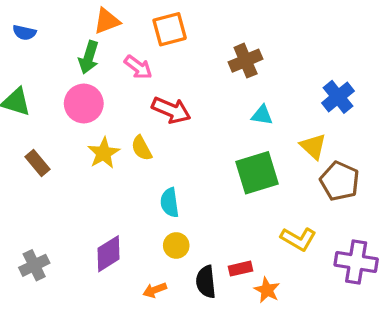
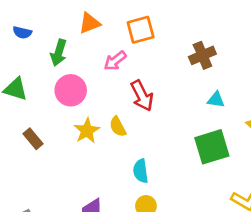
green arrow: (89, 57) -> (59, 53), moved
pink arrow: (138, 67) -> (115, 61), turned 105
red arrow: (171, 110) -> (142, 96), turned 40

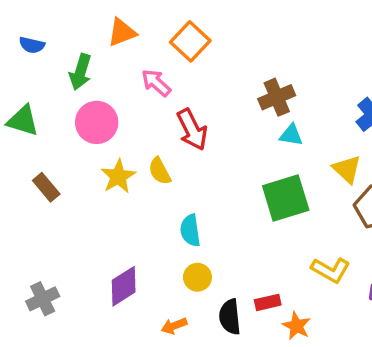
orange square: (141, 30) -> (190, 41), turned -32
brown cross: (202, 55) -> (277, 97), moved
pink arrow: (115, 61) -> (156, 83), turned 80

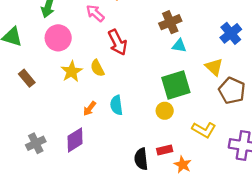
yellow circle: (197, 277) -> (165, 111), moved
gray cross: (43, 299) -> (36, 143), moved
orange arrow: (174, 326) -> (90, 109), moved, turned -32

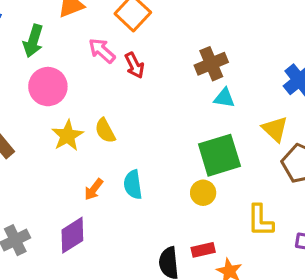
red arrow: (118, 42) -> (134, 65), moved, size x0.7
yellow L-shape: (204, 130) -> (260, 220), turned 60

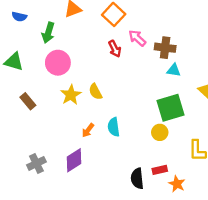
pink arrow: (102, 51) -> (137, 38), moved
brown cross: (211, 64) -> (165, 48), turned 30

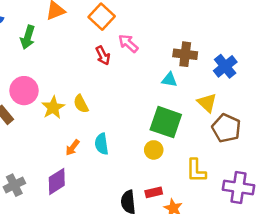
brown cross: (165, 48) -> (185, 54), moved
pink circle: (58, 63) -> (24, 91), moved
green square: (170, 108) -> (166, 122), turned 36

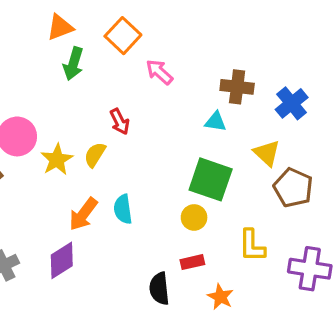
green arrow: (28, 37) -> (73, 64), moved
red arrow: (103, 55) -> (120, 122), moved
yellow semicircle: (81, 104) -> (95, 155), turned 60
orange arrow: (72, 148) -> (83, 214), size x1.5
red rectangle: (154, 192) -> (192, 262), moved

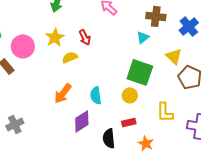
cyan triangle: (216, 122) -> (143, 37), turned -48
yellow semicircle: (95, 155) -> (70, 57), turned 35
yellow star: (57, 160) -> (55, 37), moved
cyan semicircle: (123, 209) -> (96, 95), moved
purple diamond: (62, 260) -> (82, 121), moved

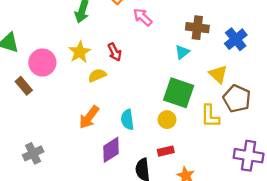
yellow L-shape: (165, 112) -> (210, 116), moved

